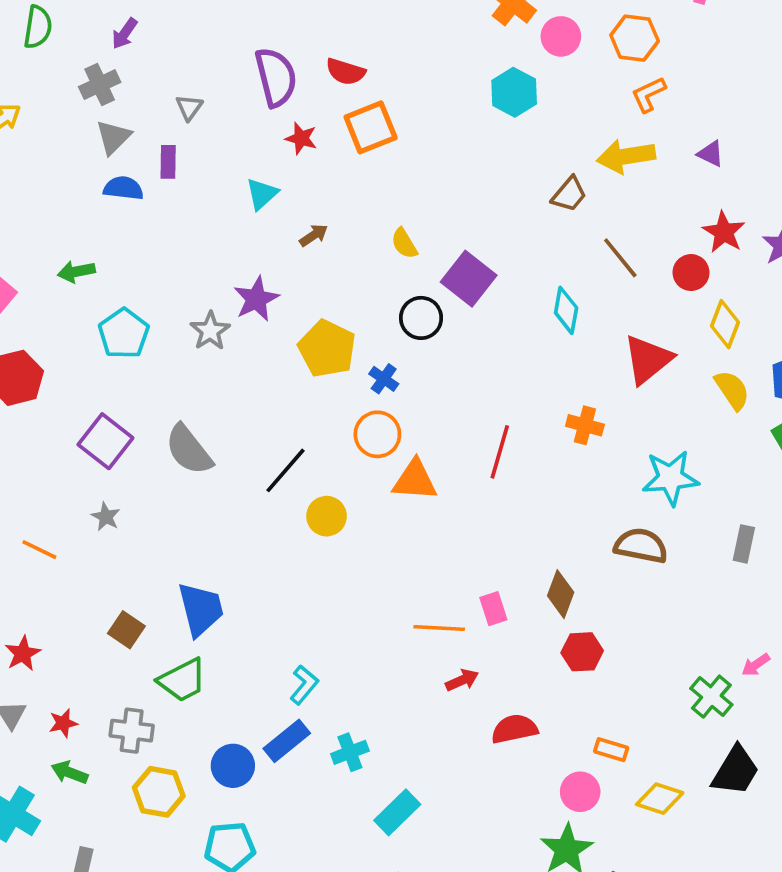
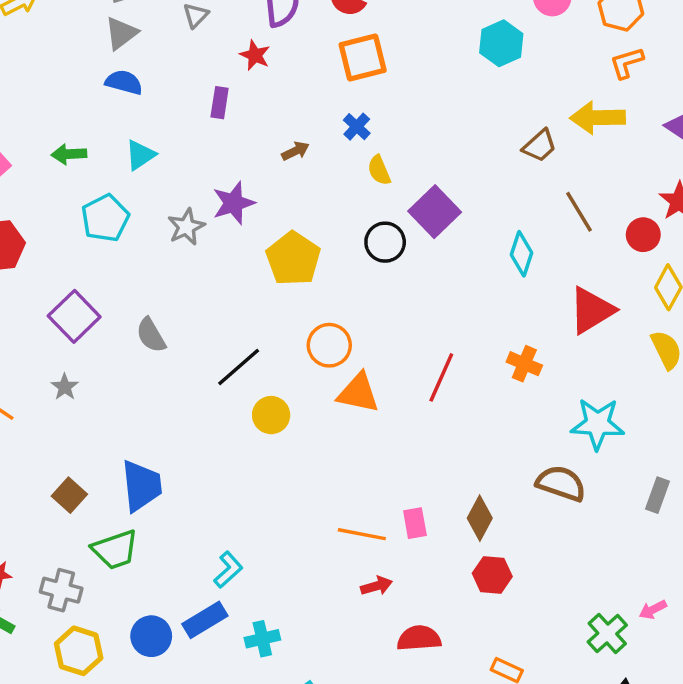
red star: (301, 138) -> (255, 55), moved
purple rectangle: (168, 162) -> (220, 103), moved
cyan triangle: (262, 194) -> (140, 155), moved
blue cross: (384, 379) -> (357, 127), moved
gray semicircle: (189, 450) -> (151, 335), size x0.7

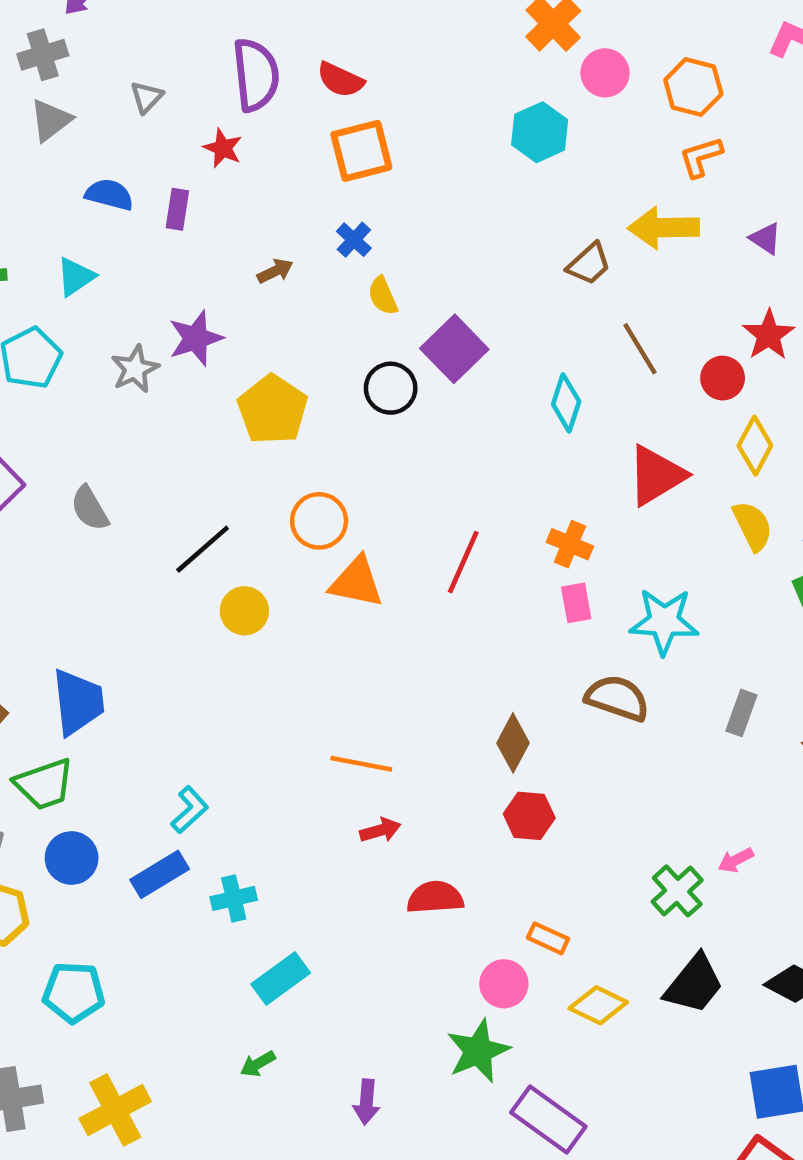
blue semicircle: (124, 82) -> (109, 195), moved
pink rectangle: (415, 523) -> (576, 603), moved
blue circle: (151, 636) -> (72, 858), moved

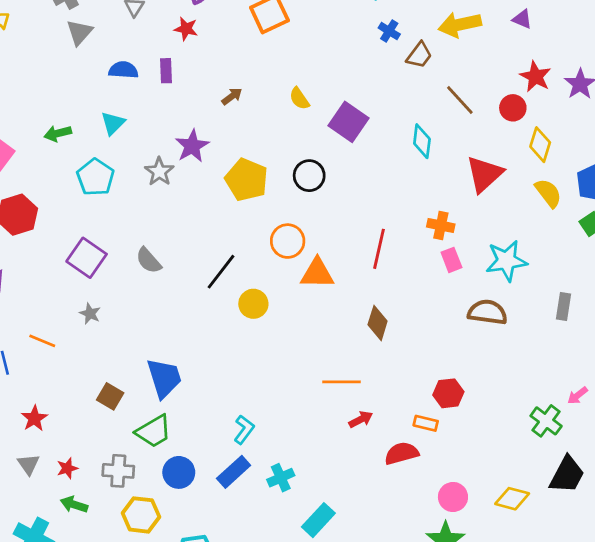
blue cross: (354, 240) -> (389, 31), moved
black circle: (391, 388) -> (309, 176), moved
brown diamond: (513, 743) -> (378, 323), moved
orange rectangle: (548, 938) -> (426, 423), moved

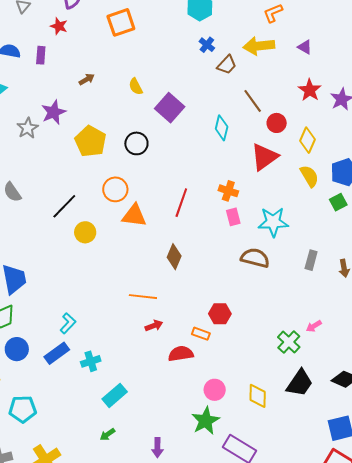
red circle: (513, 108) -> (277, 123), moved
yellow diamond: (512, 499) -> (258, 396), turned 70

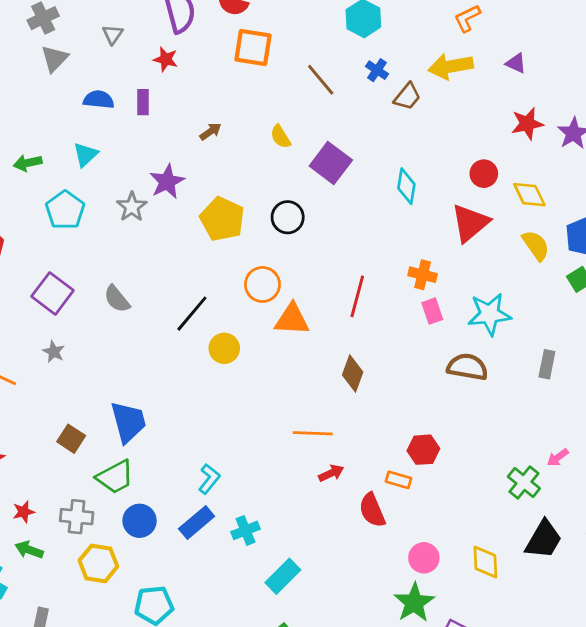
orange square: (121, 22) -> (253, 47), turned 32
red star: (310, 90) -> (527, 124), turned 30
brown line: (253, 101) -> (321, 80), moved
yellow diamond: (307, 140) -> (529, 195), turned -45
red semicircle: (181, 354) -> (372, 510), turned -100

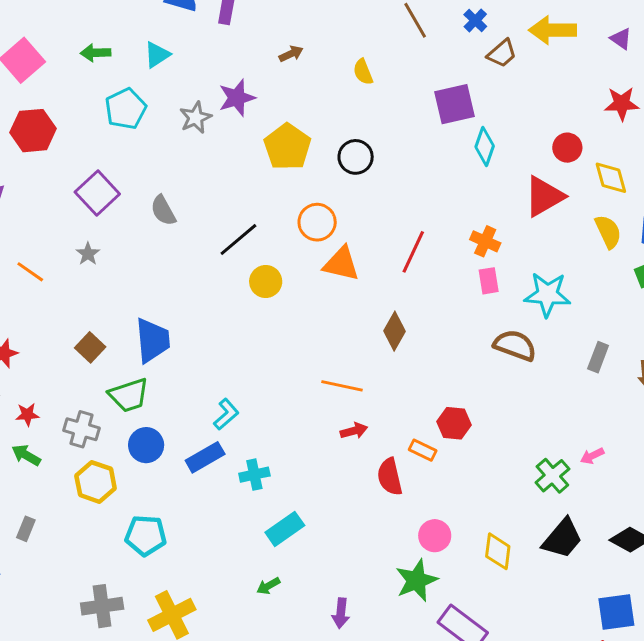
purple square: (331, 163) -> (454, 104), moved, turned 30

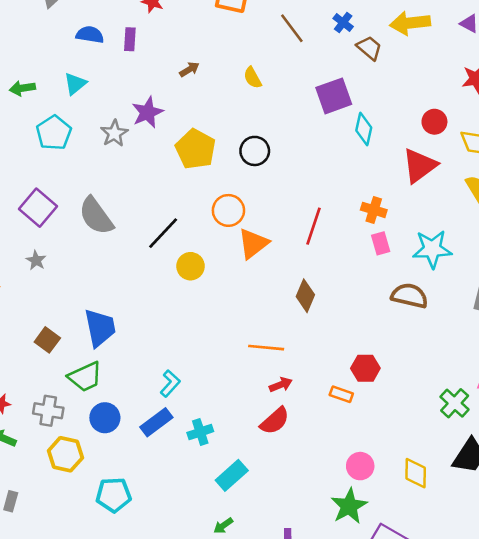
brown trapezoid: (502, 53) -> (369, 48), turned -92
gray semicircle: (163, 210) -> (96, 216), size x1.5
orange triangle: (341, 264) -> (253, 244), turned -44
red semicircle: (390, 477) -> (275, 421), moved, turned -112

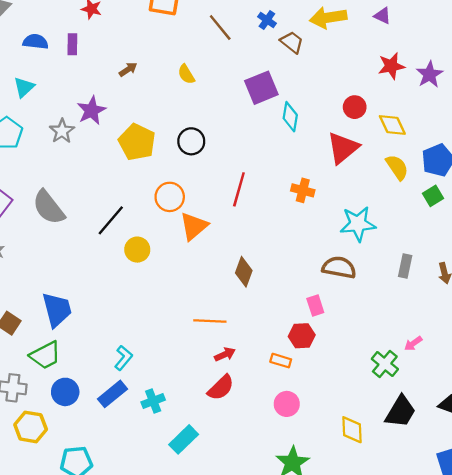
red line: (314, 226) -> (239, 189), moved
pink rectangle: (381, 243) -> (315, 305), moved
pink circle: (360, 466) -> (287, 404), moved

